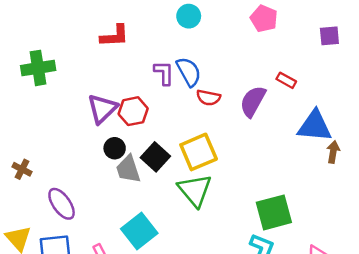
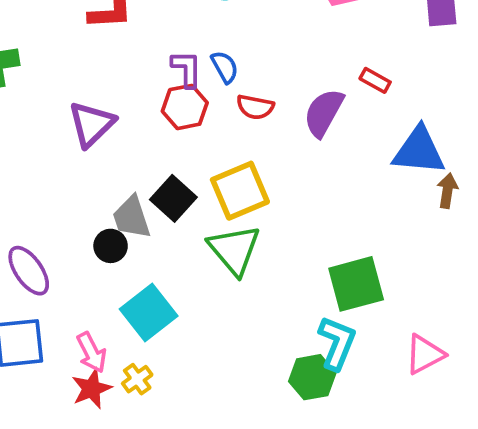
blue semicircle: (189, 72) -> (225, 67), size x0.7
red hexagon: (133, 111) -> (185, 107), moved
black circle: (115, 148) -> (111, 246), moved

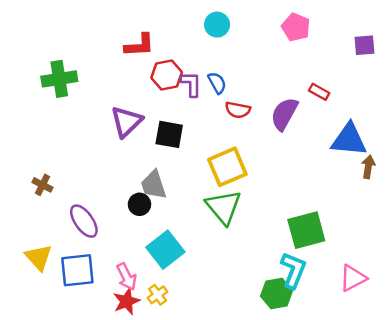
red hexagon: (185, 107) -> (167, 75), moved
black square: (173, 198) -> (169, 134), moved, turned -32

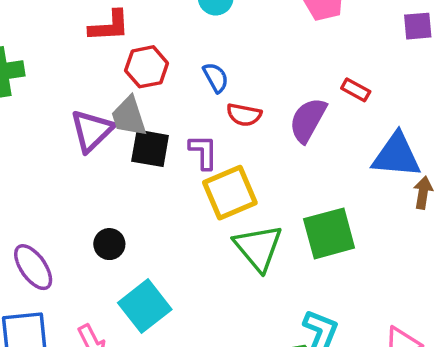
purple L-shape: (191, 84) -> (203, 152), moved
gray trapezoid: (154, 185) -> (129, 116), moved
green triangle: (224, 207) -> (258, 248), moved
green square: (306, 230) -> (329, 233), moved

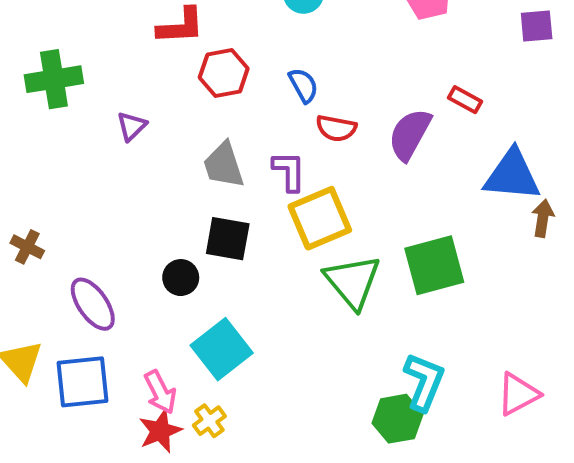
gray trapezoid: (129, 116) -> (224, 165), moved
purple triangle: (92, 131) -> (132, 126), moved, size x0.6
black square: (150, 148) -> (228, 239), moved

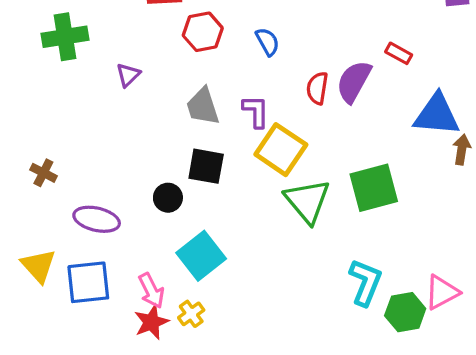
red semicircle: (336, 128) -> (317, 88), moved, turned 88
yellow square: (320, 218) -> (281, 150), turned -33
purple ellipse: (93, 304) -> (97, 219), turned -42
green hexagon: (398, 419) -> (405, 312), moved

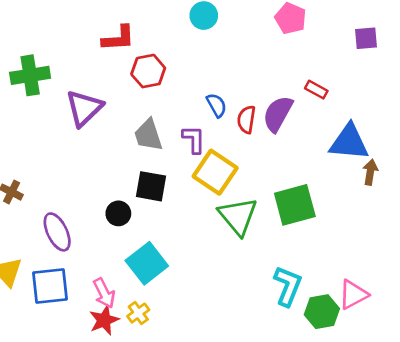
blue semicircle: (268, 42) -> (217, 105), moved
purple triangle: (128, 75) -> (84, 108), size x1.8
purple ellipse: (97, 219) -> (57, 232), turned 51

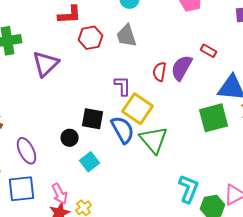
blue semicircle: (217, 105) -> (123, 130), moved, size x1.6
gray trapezoid: (148, 135) -> (127, 36), moved
green square: (295, 205) -> (214, 118), moved
cyan square: (147, 263) -> (90, 162), moved, size x0.7

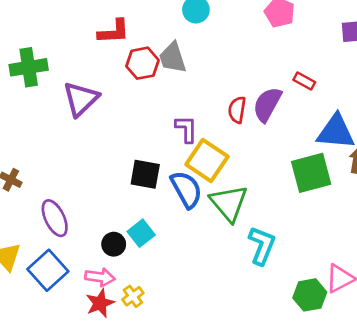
gray trapezoid: (127, 36) -> (173, 58), moved
black circle: (70, 138) -> (114, 244), moved
blue square: (22, 189) -> (48, 270), turned -36
cyan L-shape: (189, 189) -> (262, 246), moved
pink arrow: (60, 194) -> (100, 277), turned -55

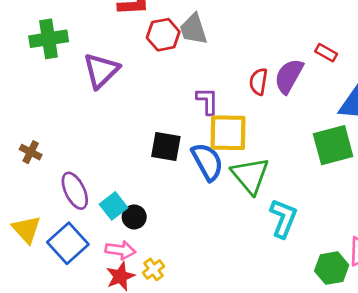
yellow square: (207, 161) -> (228, 133), turned -33
cyan square: (141, 233) -> (113, 206), moved

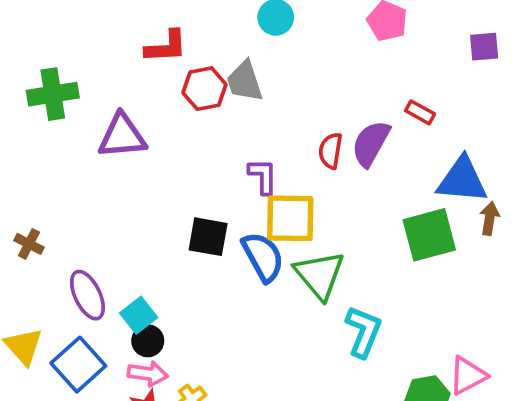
purple triangle: (101, 71) -> (122, 136), turned 39
black circle: (134, 217) -> (148, 341), moved

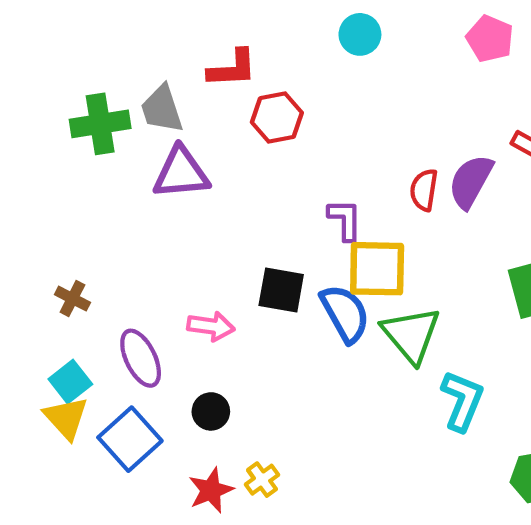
gray trapezoid: (245, 81) -> (162, 109), moved
cyan square: (139, 315) -> (70, 382), moved
pink arrow: (148, 374) -> (211, 326), moved

